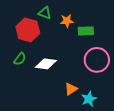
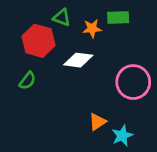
green rectangle: (86, 31) -> (118, 17), moved
white diamond: (46, 64) -> (78, 60), moved

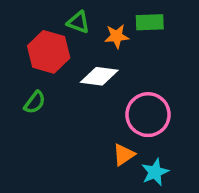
pink circle: (133, 82) -> (148, 115), moved

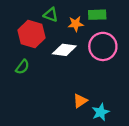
pink circle: (148, 115) -> (103, 46), moved

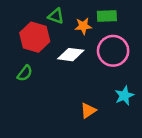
cyan star: (101, 112) -> (124, 96), moved

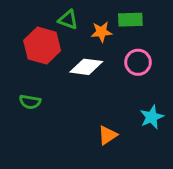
pink circle: (113, 51) -> (138, 62), size x0.7
green semicircle: (25, 73) -> (30, 102), moved, turned 63

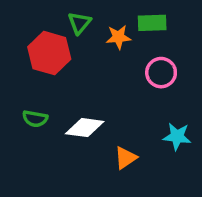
green triangle: (68, 20) -> (79, 23), turned 50
white diamond: (86, 67) -> (85, 128), moved
cyan star: (152, 117) -> (177, 136), turned 30

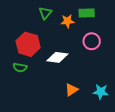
red hexagon: (49, 53) -> (28, 44), moved
white diamond: (85, 128) -> (57, 57), moved
cyan star: (177, 136) -> (101, 92), moved

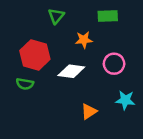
orange star: (67, 21) -> (84, 40), moved
pink circle: (92, 41) -> (114, 64), moved
cyan star: (101, 92) -> (125, 100), moved

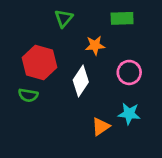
white diamond: (71, 71) -> (81, 81), turned -64
cyan star: (125, 100) -> (129, 114), moved

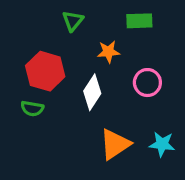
cyan star: (129, 114) -> (162, 144), moved
orange triangle: (101, 127) -> (115, 144), size x1.5

